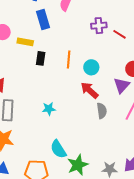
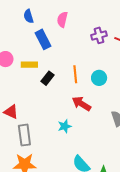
black rectangle: (41, 58) -> (48, 78), turned 40
red arrow: (89, 90) -> (82, 104), moved

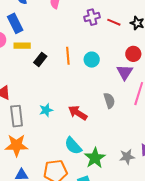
blue rectangle: (43, 39) -> (15, 23), moved
red arrow: (82, 104) -> (78, 113), moved
cyan star: (65, 126) -> (46, 110), moved

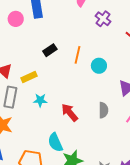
purple cross: (92, 17) -> (103, 19), moved, turned 35
yellow rectangle: (22, 46) -> (29, 77), moved, turned -42

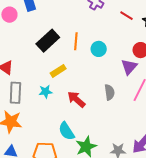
black rectangle: (50, 50) -> (48, 41), size x1.6
yellow rectangle: (29, 77) -> (58, 71), moved

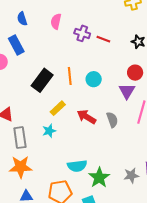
red line: (127, 16) -> (103, 39), moved
red arrow: (76, 99) -> (86, 117), moved
cyan semicircle: (66, 131) -> (77, 166), turned -54

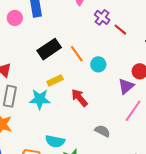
orange line: (70, 76) -> (77, 54), turned -48
gray semicircle: (112, 120) -> (102, 131), moved, turned -63
cyan star: (49, 131) -> (40, 99), size x1.5

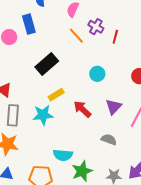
red line: (120, 30) -> (115, 37), turned 72
orange line: (77, 54) -> (76, 36), moved
purple triangle: (126, 86) -> (114, 107), moved

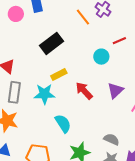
red line: (115, 37) -> (119, 41), moved, turned 48
gray semicircle: (109, 140) -> (111, 139), moved
cyan semicircle: (63, 155) -> (63, 123), moved, turned -132

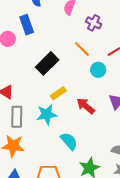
orange line: (83, 17) -> (82, 49), moved

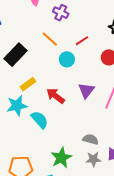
cyan semicircle: (69, 141) -> (40, 120), moved

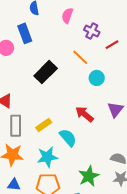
red line: (82, 41) -> (112, 45), moved
yellow rectangle: (28, 84) -> (44, 125), moved
cyan star: (17, 106) -> (47, 157), moved

